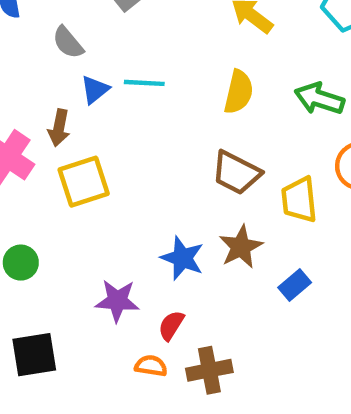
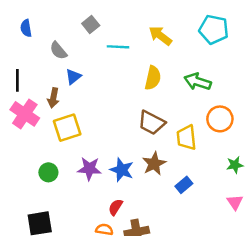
cyan line: (144, 83) -> (118, 47), moved
green circle: (21, 263) -> (48, 172), moved
purple star: (117, 301) -> (89, 169), moved

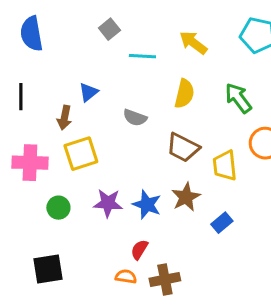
blue semicircle: (26, 28) -> (31, 34), size x1.6
gray semicircle: (58, 51) -> (135, 118), moved, turned -30
green arrow: (198, 82) -> (238, 98), turned 35
pink cross: (25, 114) -> (30, 163), moved, turned -32

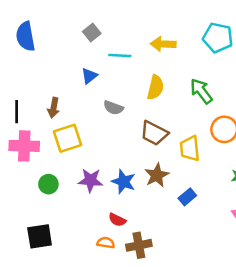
yellow arrow: (193, 43) -> (163, 44), turned -35
blue triangle: (88, 92) -> (89, 76), moved
black line: (21, 97) -> (17, 112), moved
red semicircle: (139, 250) -> (117, 220), turned -96

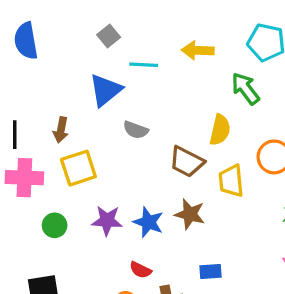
blue triangle: (89, 76) -> (105, 90), size x1.6
yellow semicircle: (155, 87) -> (220, 130), moved
green arrow: (201, 91) -> (245, 89), moved
brown star: (157, 175) -> (190, 214), turned -30
blue rectangle: (187, 197) -> (210, 271), moved, turned 36

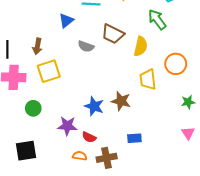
blue triangle: (105, 90) -> (66, 21), size x0.7
brown trapezoid: (187, 162) -> (113, 34), moved
purple star: (107, 221) -> (67, 126), moved

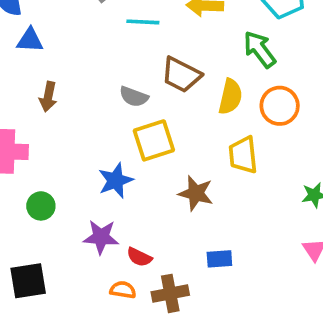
blue triangle: (66, 21) -> (30, 40), moved, turned 42
orange circle: (176, 64) -> (280, 106), moved
yellow square: (49, 71) -> (154, 140), moved
blue star: (94, 106) -> (116, 180), moved, turned 30

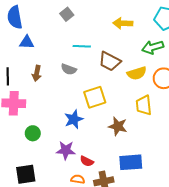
cyan line: (143, 22) -> (82, 46), moved
green arrow: (260, 49) -> (153, 47), turned -70
gray semicircle: (134, 97) -> (69, 69), moved
yellow semicircle: (230, 97) -> (137, 73), turned 60
blue rectangle: (219, 259) -> (131, 162), size x1.6

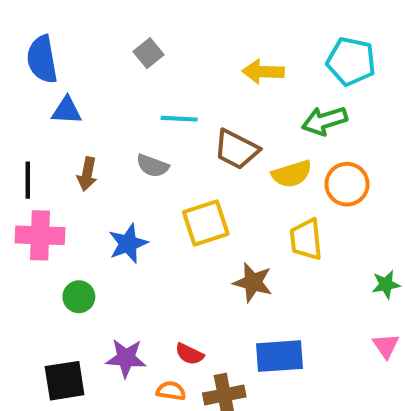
blue star: (74, 119) -> (128, 244), moved
purple star: (66, 150) -> (126, 358), moved

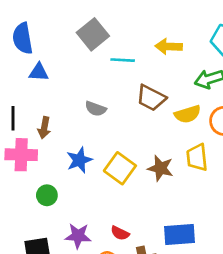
gray square: (148, 53) -> (93, 34), size x1.6
cyan line: (179, 119) -> (123, 60), moved
brown arrow: (87, 174) -> (44, 128), moved
yellow square: (206, 223) -> (120, 168), moved, turned -36
brown star: (253, 282) -> (161, 168), moved

